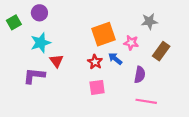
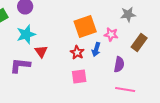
blue arrow: (115, 59) -> (96, 49), turned -112

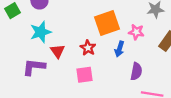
red star: (77, 52) -> (88, 48), moved
purple semicircle: (119, 64) -> (136, 71), moved
pink square: (79, 76) -> (85, 75), moved

